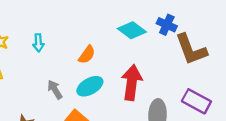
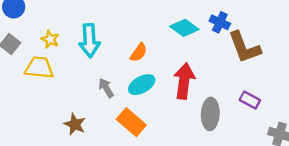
cyan arrow: (38, 43) -> (89, 40), size x1.8
purple rectangle: (196, 101) -> (250, 100), size x0.7

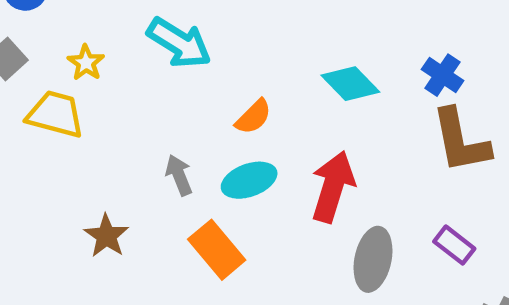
blue cross: (220, 22) -> (443, 75), moved
cyan arrow: (89, 40) -> (179, 43), moved, turned -64

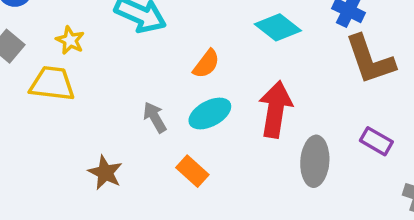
orange rectangle: (217, 250) -> (192, 171), size x0.7

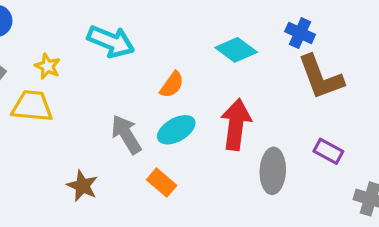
gray arrow: (155, 117) -> (126, 134), size x1.4

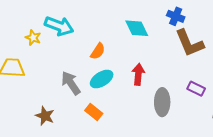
cyan diamond: (236, 50) -> (137, 28), turned 30
yellow star: (48, 66) -> (33, 38), moved
red arrow: (236, 124) -> (138, 74), size x0.7

